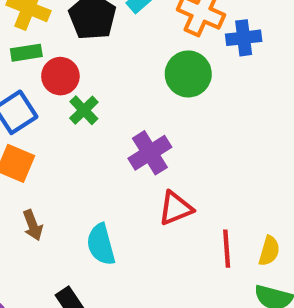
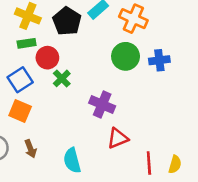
blue cross: (244, 38) -> (159, 60), moved
purple cross: (150, 153) -> (102, 104), turned -35

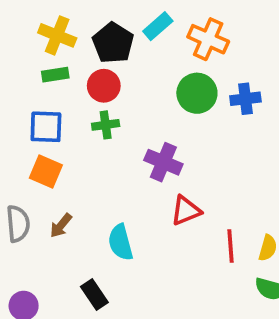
red circle: (47, 58) -> (104, 86), moved
green cross: (62, 78) -> (106, 125), turned 36
blue square: (20, 80) -> (46, 127), turned 35
brown arrow: (30, 149) -> (61, 226), turned 60

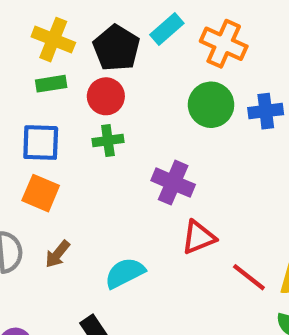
cyan semicircle: (121, 242) -> (125, 273), turned 78
red line: (231, 246) -> (249, 277), turned -48

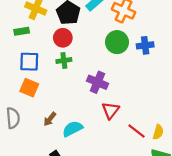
green rectangle: (51, 84) -> (22, 31), moved
red triangle: (198, 237) -> (110, 110), turned -30
brown arrow: (57, 254) -> (50, 119), moved

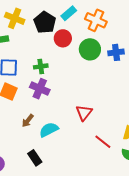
red circle: (63, 38) -> (63, 38), moved
purple cross: (97, 82) -> (40, 89), moved
red line: (137, 131) -> (103, 142), moved

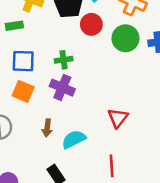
brown arrow: (28, 121) -> (47, 128), turned -32
red line: (103, 142) -> (112, 166), moved, turned 48

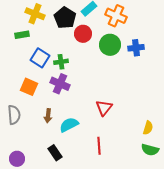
blue square: (23, 61) -> (40, 58), moved, turned 30

